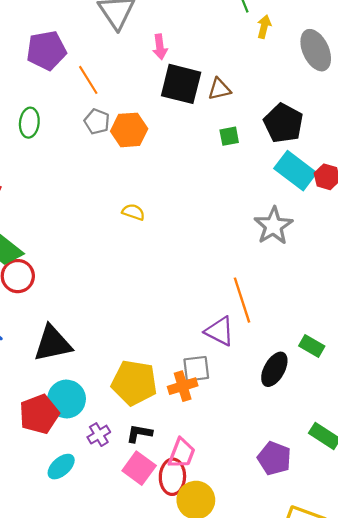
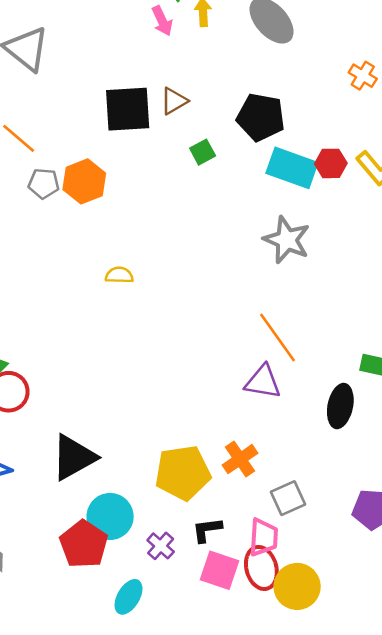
pink arrow: (160, 47) -> (162, 21), moved
gray square: (196, 369) -> (288, 498), moved

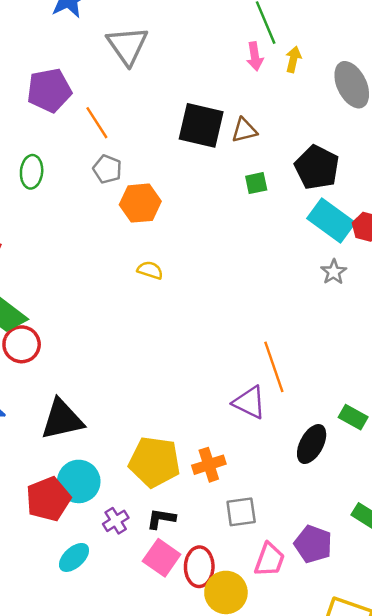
orange hexagon: (84, 181) -> (140, 203), moved
gray star: (287, 240) -> (334, 272), moved, size x0.6
pink trapezoid: (263, 537) -> (270, 560), moved

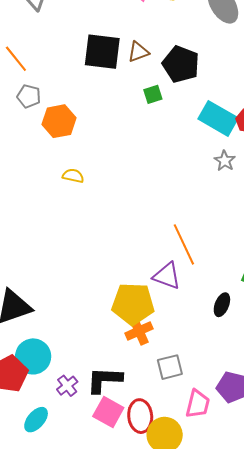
black pentagon: (317, 167) -> (181, 64), moved
black ellipse: (312, 444) -> (222, 305), size x0.7
yellow pentagon: (155, 462) -> (133, 304), moved
black L-shape: (161, 519) -> (104, 380), size x1.5

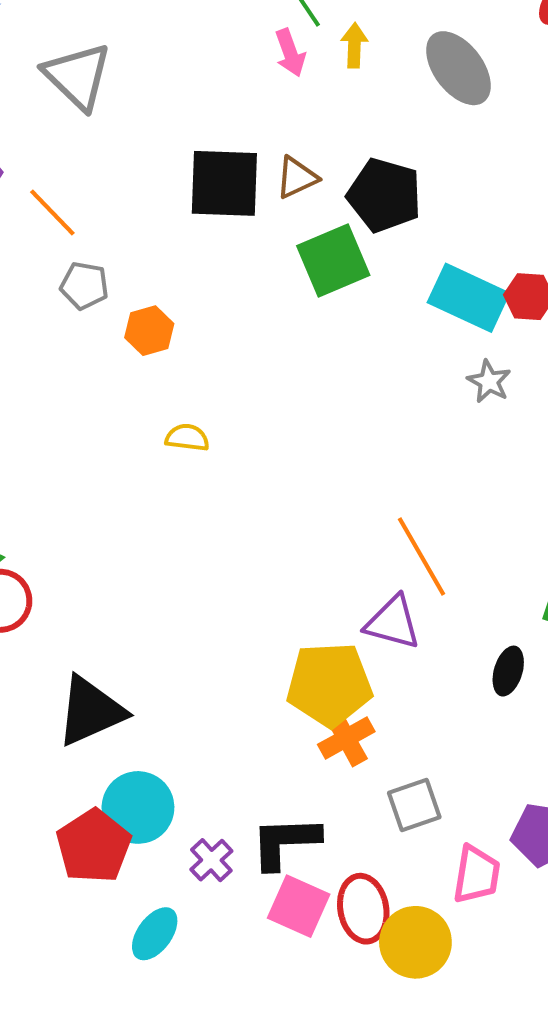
green square: (153, 94) -> (333, 260), size x1.8
orange hexagon: (59, 121) -> (149, 331), size x0.7

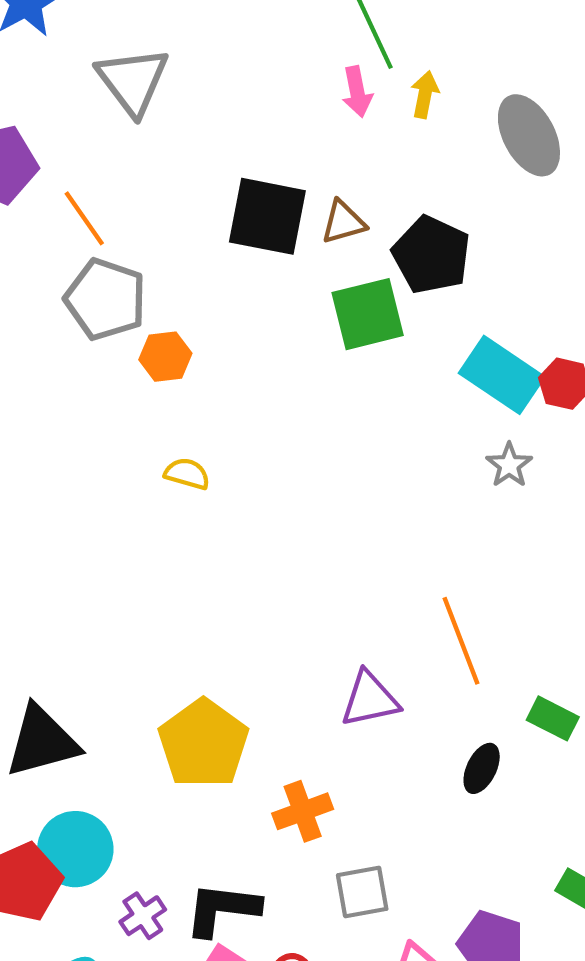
gray pentagon: (84, 286) -> (105, 299), size x1.6
orange line: (421, 556) -> (461, 641), moved
purple triangle: (393, 623) -> (370, 699), turned -36
yellow pentagon: (329, 684) -> (203, 743), moved, turned 30

